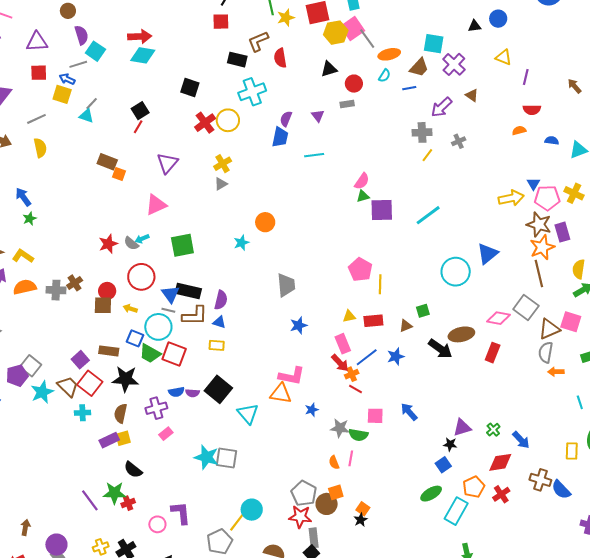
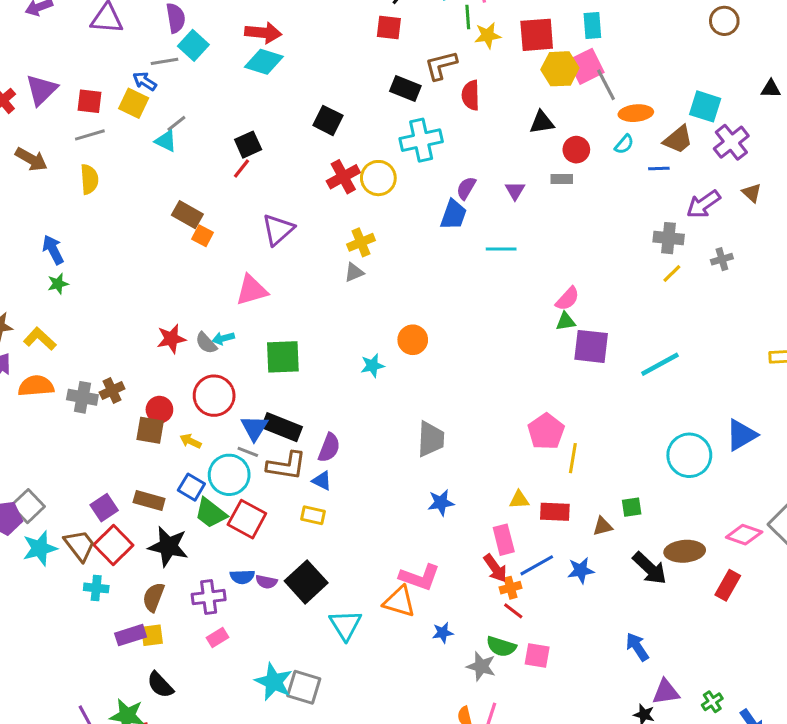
red square: (39, 73) -> (89, 101), moved
blue arrow: (409, 412) -> (637, 647), moved
green semicircle: (358, 435) -> (501, 647), moved

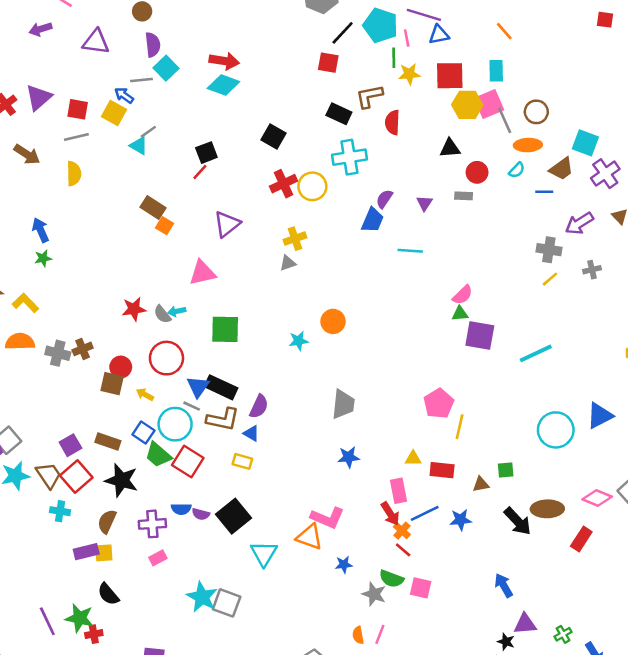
brown circle: (724, 21) -> (536, 112), moved
orange cross: (511, 588) -> (402, 531), turned -36

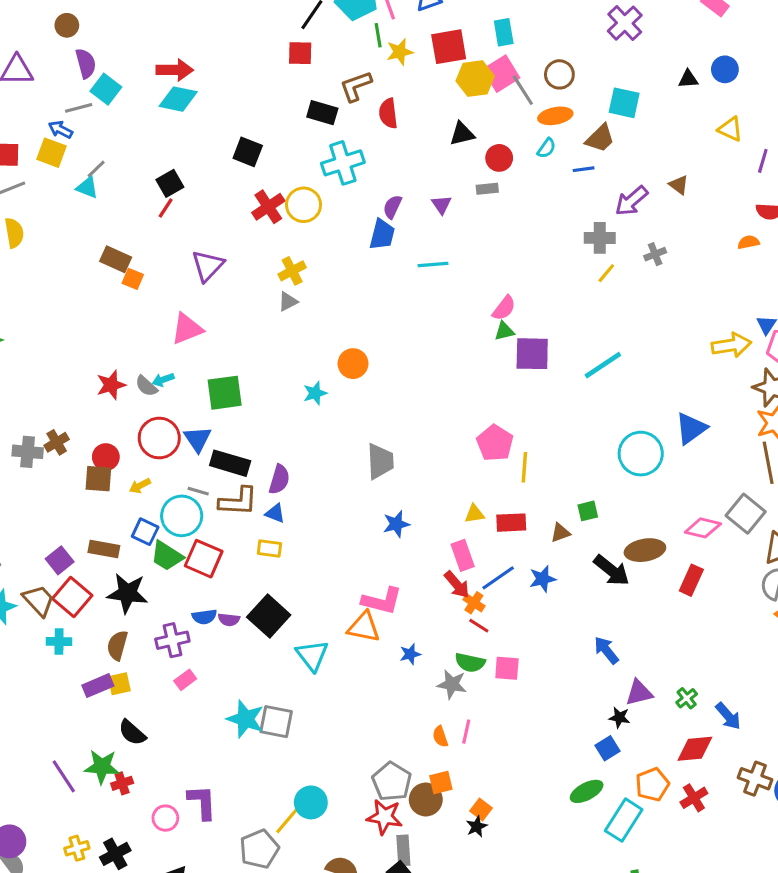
purple cross: (605, 174) -> (625, 23), moved
blue triangle: (198, 387) -> (198, 439), moved
yellow arrow: (145, 395) -> (140, 486), turned -48

